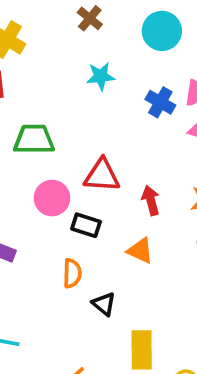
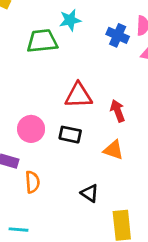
green trapezoid: (34, 139) -> (42, 41), moved
pink circle: (52, 198) -> (31, 129), moved
orange semicircle: (72, 273) -> (32, 182), moved

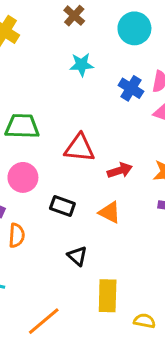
green trapezoid: (42, 41) -> (22, 126), moved
red arrow: (118, 111) -> (120, 170), turned 85
black rectangle: (70, 135) -> (62, 206), moved

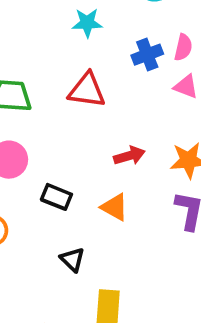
blue cross: (131, 88) -> (147, 55), turned 35
red triangle: (80, 148) -> (87, 90), moved

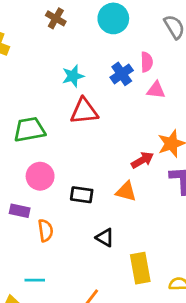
cyan star: (87, 23) -> (73, 76), moved
red arrow: (129, 156) -> (142, 160), moved

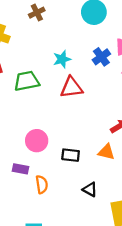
brown cross: (56, 18) -> (37, 13), moved, turned 35
green trapezoid: (29, 130) -> (27, 81), moved

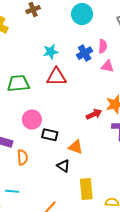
green trapezoid: (27, 81) -> (18, 83), moved
pink circle: (37, 141) -> (32, 120), moved
orange triangle: (106, 152) -> (76, 147), moved

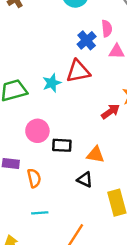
cyan star: (51, 52) -> (52, 83), moved
red triangle: (56, 77) -> (78, 71), moved
cyan line: (12, 191) -> (40, 213), moved

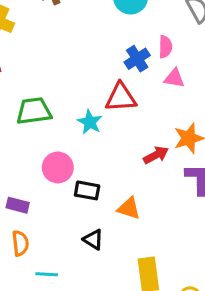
cyan star: (52, 83) -> (90, 122), moved, turned -30
orange semicircle: (34, 178) -> (20, 243), moved
black triangle: (85, 180) -> (93, 240), moved

